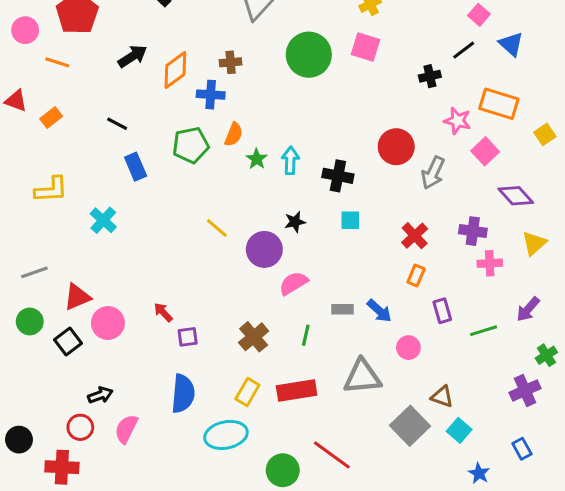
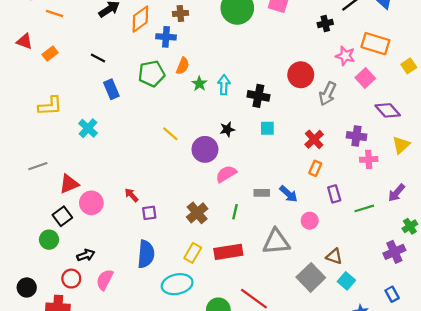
green circle: (30, 321) -> (49, 240), moved

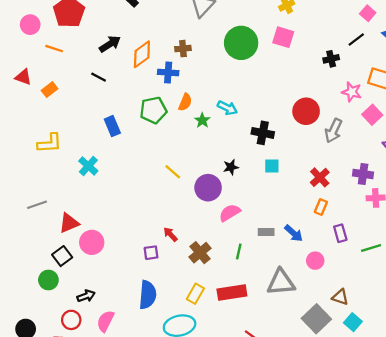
black line: (98, 58) -> (99, 77), moved
cyan arrow: (224, 85) -> (227, 108), moved, turned 114
red arrow: (131, 195) -> (170, 234), moved

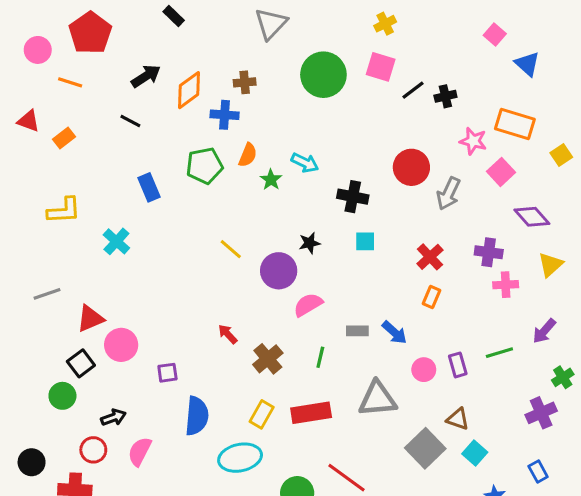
black line: (356, 39) -> (413, 90), moved
purple rectangle: (340, 233) -> (458, 365), moved
purple square: (151, 253) -> (167, 373), moved

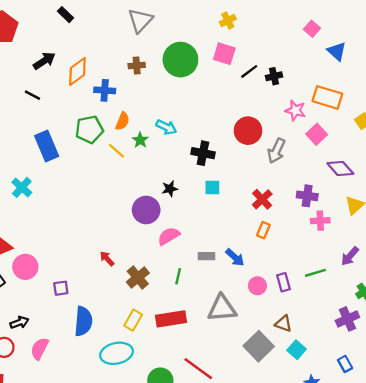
brown cross: (245, 82) -> (137, 66), moved
blue rectangle: (149, 187) -> (47, 146), size x1.4
yellow line: (231, 249) -> (117, 151), moved

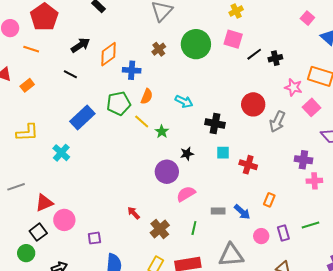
brown cross: (137, 66) -> (159, 49), turned -32
green star: (140, 140) -> (162, 132), moved
blue rectangle: (47, 146) -> (82, 117), turned 70
red cross: (262, 199) -> (248, 165), moved, turned -30
orange rectangle: (263, 230) -> (269, 200), moved

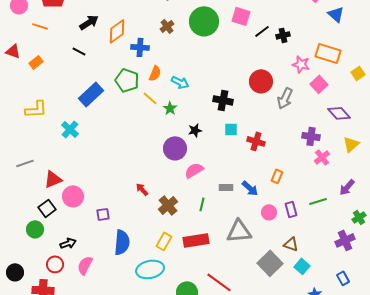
cyan arrow: (184, 101) -> (180, 82), moved
green pentagon: (119, 103) -> (127, 80), turned 30
pink cross: (314, 181) -> (322, 157), turned -35

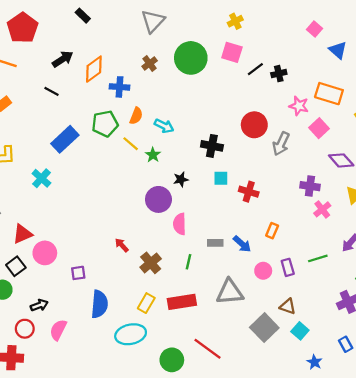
green pentagon: (127, 80) -> (105, 124), turned -30
pink semicircle: (194, 170) -> (180, 224), turned -60

